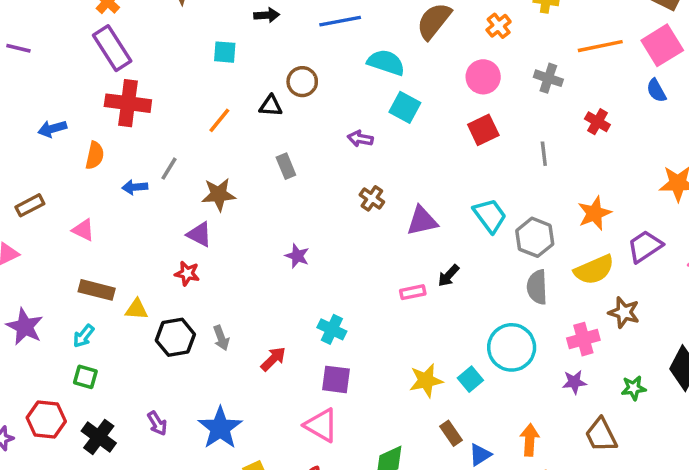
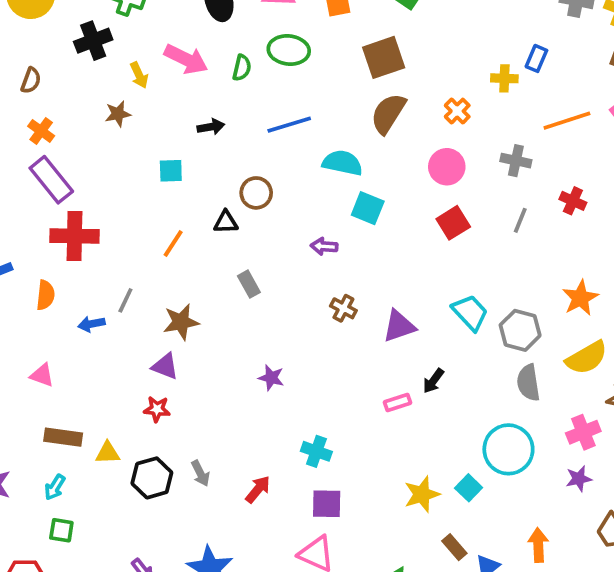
gray line: (544, 154) -> (520, 220), moved, turned 35

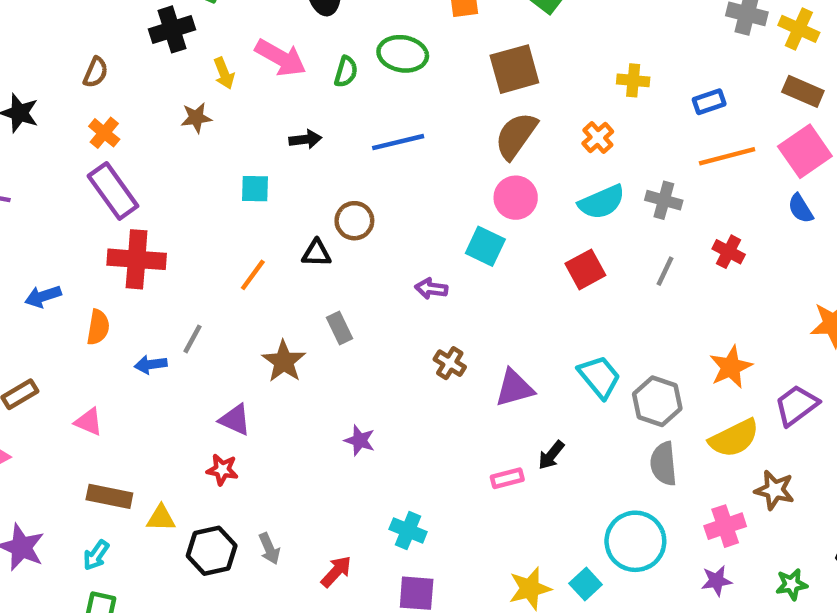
blue rectangle: (536, 58) -> (709, 102), moved, turned 45
yellow cross: (504, 78) -> (633, 80), moved
cyan semicircle: (342, 163) -> (602, 202), moved, turned 141
pink circle: (447, 167) -> (516, 198), moved
brown star: (181, 322) -> (284, 361), moved, turned -30

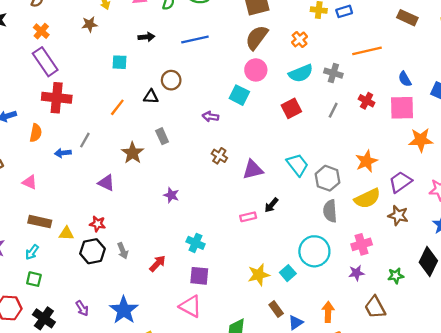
blue rectangle: (709, 102) -> (344, 11), moved
pink square: (805, 151) -> (402, 108), moved, turned 32
red star: (222, 470) -> (98, 224), moved
brown star: (774, 490) -> (398, 215), moved

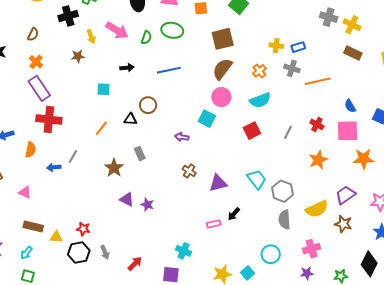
gray cross: (333, 73) -> (292, 68), moved
orange star: (366, 161) -> (318, 160), moved
purple triangle: (106, 183) -> (127, 199), moved
cyan cross: (196, 243) -> (184, 251), moved
cyan circle: (314, 251) -> (271, 254), size x0.7

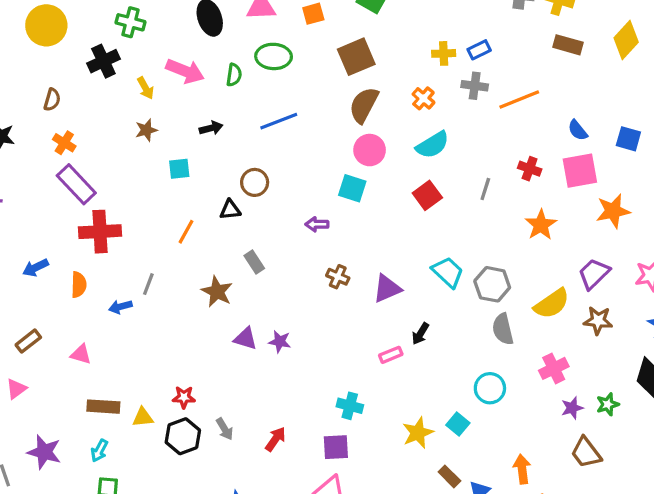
brown star: (78, 56) -> (146, 130), moved
purple star: (307, 273) -> (572, 408), moved

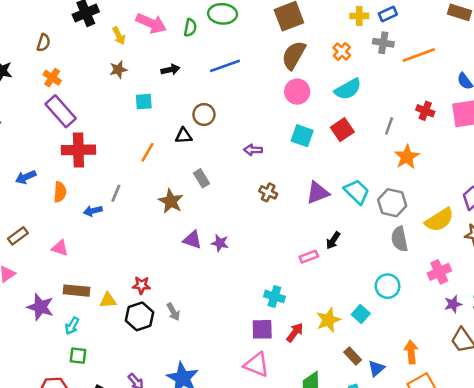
cyan square: (352, 188) -> (302, 136), moved
orange star: (541, 225) -> (407, 157), moved
purple triangle: (387, 289) -> (318, 193), moved
red arrow: (275, 439) -> (295, 332), moved
purple star: (44, 452) -> (40, 307), moved

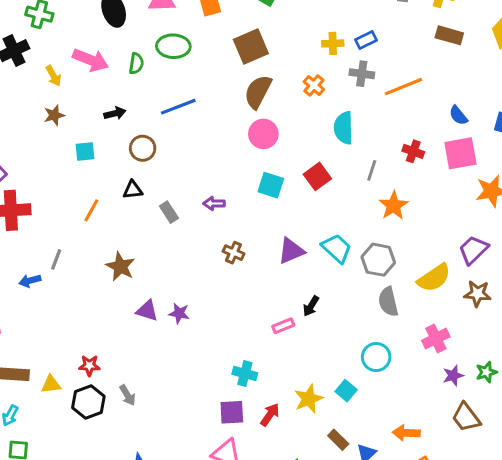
cyan semicircle: (348, 89) -> (344, 128), moved, turned 120
brown circle: (204, 115) -> (143, 148), moved
gray rectangle: (201, 178) -> (169, 212), moved
orange arrow: (411, 352) -> (406, 433), turned -80

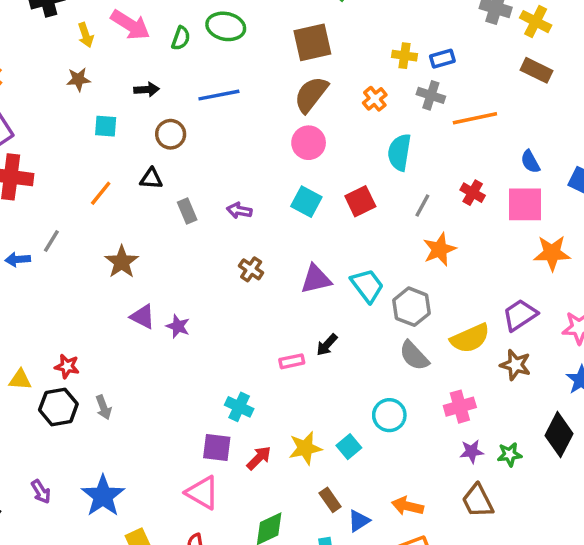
gray semicircle: (388, 302) -> (414, 356), turned -40

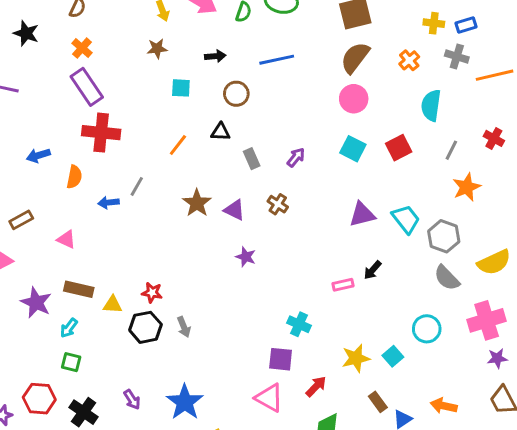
purple arrow: (239, 211) -> (296, 157), turned 120
brown cross: (251, 269) -> (278, 204), moved
purple triangle: (143, 317) -> (234, 210), moved
pink cross: (460, 407) -> (487, 320), size x1.4
red arrow: (259, 458) -> (316, 386), moved

